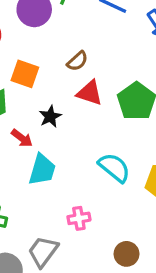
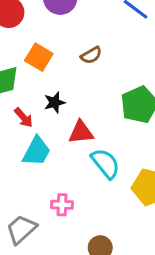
red triangle: (90, 93) -> (81, 132), moved, turned -36

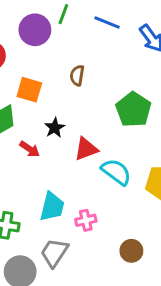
brown semicircle: (91, 55) -> (77, 75), turned 144
cyan trapezoid: (37, 151) -> (52, 207), moved

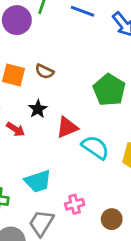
brown semicircle: (77, 75) -> (44, 71), moved, turned -72
cyan trapezoid: (52, 207) -> (38, 181), turned 60
pink cross: (86, 220) -> (75, 204), moved

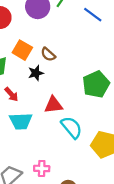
black star: (38, 109) -> (36, 73), moved
cyan trapezoid: (38, 181) -> (21, 121), moved

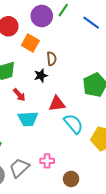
orange square: (22, 50) -> (30, 43), moved
brown semicircle: (48, 54) -> (52, 59), turned -136

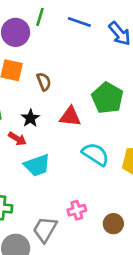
black star: (41, 76) -> (30, 118), moved
red triangle: (57, 104) -> (70, 117), moved, turned 30

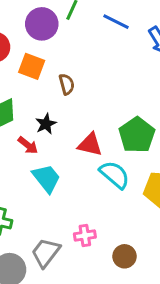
green pentagon: (107, 98) -> (137, 135), moved
red triangle: (70, 117) -> (90, 145), moved
cyan trapezoid: (37, 165) -> (46, 178), turned -116

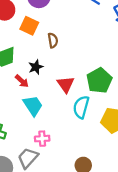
red triangle: (90, 145) -> (66, 84), turned 36
cyan semicircle: (115, 175) -> (81, 107), turned -120
pink cross: (85, 236) -> (42, 139), moved

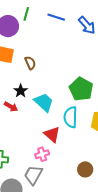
red triangle: (66, 84) -> (52, 134), moved
cyan trapezoid: (33, 106) -> (44, 102), moved

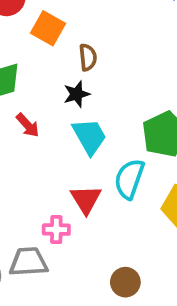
black star: (21, 91) -> (77, 94), moved
gray trapezoid: (33, 175) -> (28, 262), turned 40

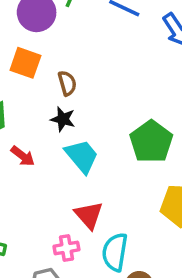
black star: (77, 94) -> (63, 119), turned -30
cyan semicircle: (129, 179) -> (115, 252), moved

